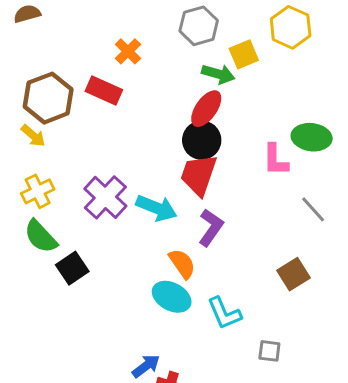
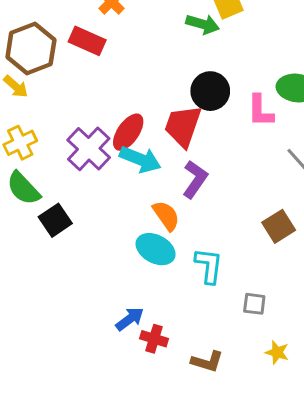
red ellipse: (206, 109) -> (128, 132), moved
black circle: (202, 140) -> (210, 91), moved
cyan L-shape: (224, 313) -> (209, 266), turned -150

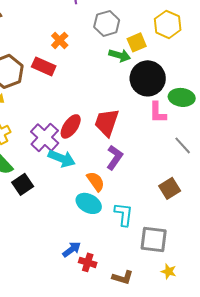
black circle: (210, 91) -> (148, 78), moved, size x1.4
cyan arrow: (140, 159) -> (62, 158), moved
gray square: (254, 304) -> (154, 239), size x1.8

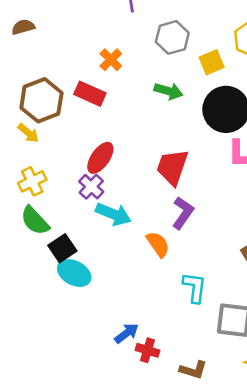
green arrow: (120, 55) -> (168, 91), moved
red ellipse: (71, 126) -> (100, 158), moved
purple cross: (45, 137) -> (91, 187), size x0.7
cyan ellipse: (89, 203) -> (74, 273), moved

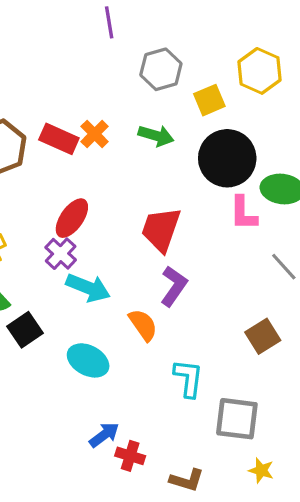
orange cross: (111, 60) -> (95, 134), moved
cyan ellipse: (74, 273) -> (88, 360), moved

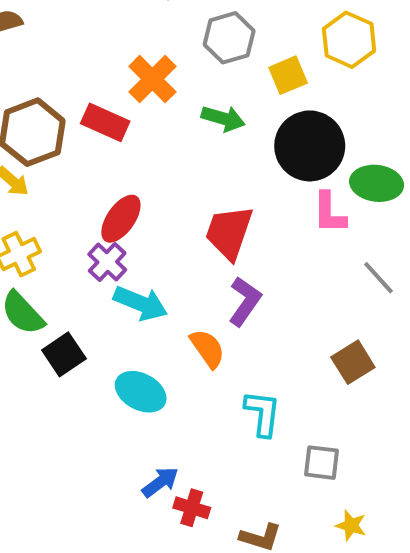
orange cross: (95, 134) -> (152, 79), moved, size x1.4
gray square: (237, 419) -> (322, 463), size x0.7

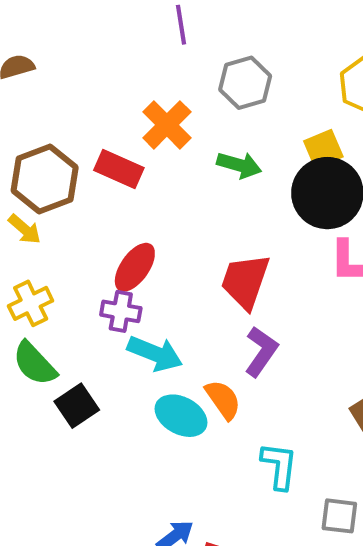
yellow square: (288, 75) -> (323, 149), moved
purple cross: (107, 262) -> (121, 311), turned -33
cyan ellipse: (141, 392) -> (181, 416), moved

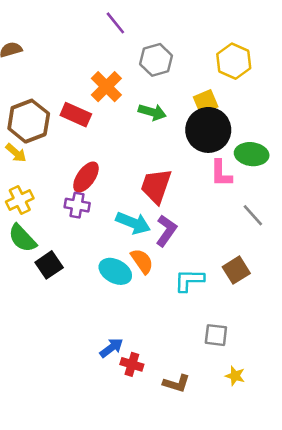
purple line: (181, 25) -> (115, 23), turned -30
cyan arrow: (155, 353) -> (133, 223), moved
cyan L-shape: (279, 466) -> (189, 280), moved, turned -96

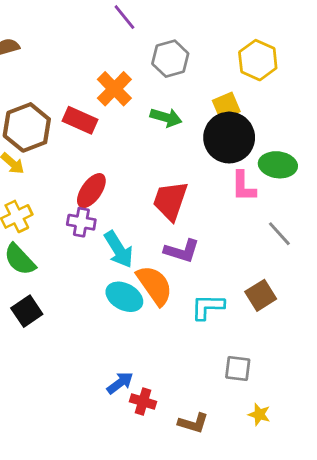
cyan arrow: (133, 223) -> (119, 249), moved, turned 36
purple L-shape: (166, 231) -> (182, 251), turned 72
orange semicircle: (142, 261) -> (155, 285), size x1.4
black square: (49, 265) -> (27, 311), moved

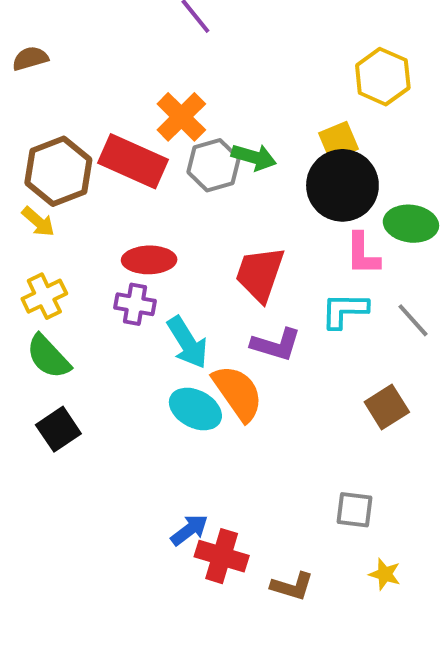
gray hexagon: (170, 59) -> (214, 165), moved
red rectangle: (80, 120) -> (133, 161), size x1.4
red ellipse: (91, 191) -> (149, 260), turned 54
cyan L-shape: (208, 307) -> (344, 310), moved
red cross: (143, 402) -> (222, 556), size x1.4

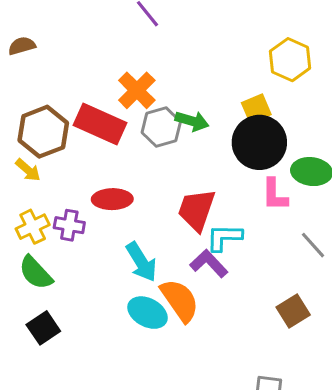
purple cross: (135, 304) -> (69, 225), moved
cyan L-shape: (344, 310) -> (224, 237), moved
purple L-shape: (276, 345) -> (209, 264), turned -150

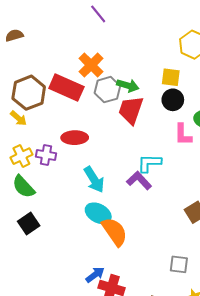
yellow square: (256, 109) -> (171, 77), turned 30
black circle: (259, 142) -> (173, 100), size x0.6
red trapezoid: (197, 210) -> (131, 110), moved
orange semicircle: (180, 300) -> (115, 232), moved

